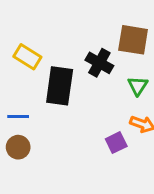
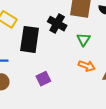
purple square: (116, 143) -> (43, 79), moved

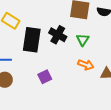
black cross: (57, 24) -> (58, 35), moved

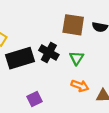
black rectangle: (32, 40) -> (20, 58), turned 65

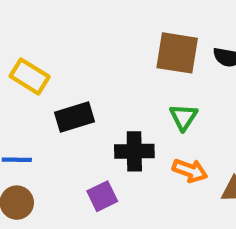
black cross: (49, 53) -> (134, 151), moved, turned -30
black rectangle: (20, 58) -> (75, 117), size x0.7

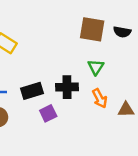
black rectangle: (75, 117) -> (32, 91), moved
orange arrow: (190, 171) -> (100, 98), turned 42

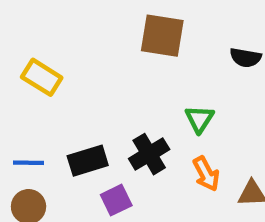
brown square: (92, 29) -> (162, 36), moved
black cross: (67, 87) -> (149, 154), turned -30

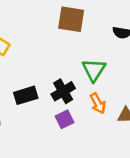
green triangle: (199, 119) -> (94, 70), size x1.4
purple square: (116, 200) -> (64, 119), moved

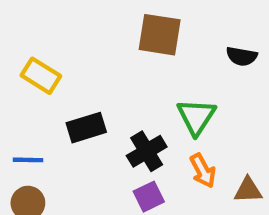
black rectangle: (26, 95) -> (86, 128), moved

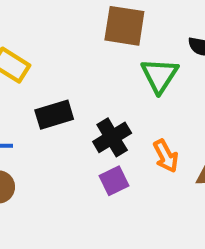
green triangle: (196, 117) -> (160, 75), moved

